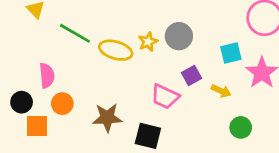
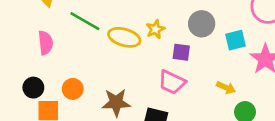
gray circle: (179, 36) -> (202, 24), moved
pink semicircle: (47, 75) -> (46, 43), moved
purple square: (192, 75) -> (181, 52), moved, turned 36
yellow arrow: (221, 91) -> (226, 88), moved

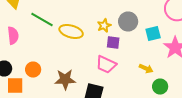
yellow star: (155, 29) -> (104, 26), moved

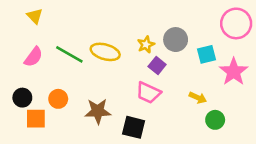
green line: (42, 20) -> (69, 54), moved
pink semicircle: (13, 36) -> (33, 57), turned 42
purple square: (113, 42) -> (157, 65), turned 32

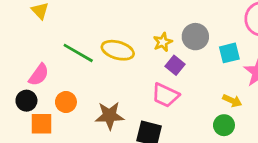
pink semicircle: (33, 57) -> (39, 75), moved
yellow arrow: (198, 98) -> (232, 101), moved
green circle: (215, 120) -> (224, 125), moved

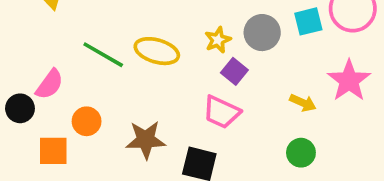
cyan square: (229, 53) -> (308, 21), moved
black circle: (26, 101) -> (20, 108), moved
yellow arrow: (232, 101) -> (303, 103), moved

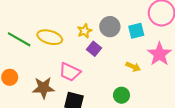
cyan square: (308, 21) -> (136, 31), moved
pink trapezoid: (221, 112) -> (70, 72), moved
green circle: (301, 153) -> (121, 95), moved

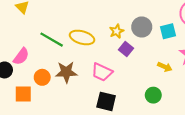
brown star: (43, 88) -> (66, 72), moved

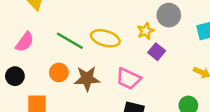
gray circle: (142, 27) -> (169, 15), moved
pink semicircle: (21, 56) -> (25, 42), moved
orange circle: (42, 77) -> (59, 72), moved

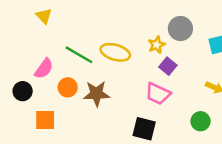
pink semicircle: (25, 42) -> (44, 69), moved
pink trapezoid: (128, 79) -> (158, 94), moved

